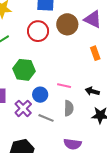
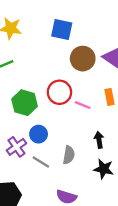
red circle: (38, 31) -> (59, 92), moved
pink line: (64, 86) -> (83, 105), moved
black arrow: (92, 91) -> (99, 140), turned 56

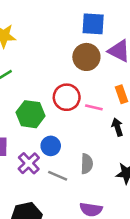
blue square: (62, 29) -> (93, 24), moved
black arrow: (99, 140) -> (117, 127), moved

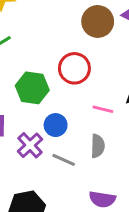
pink line: (94, 107) -> (103, 109), moved

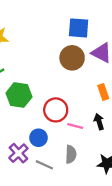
red circle: (74, 68) -> (56, 110), moved
green hexagon: (32, 88) -> (19, 95), moved

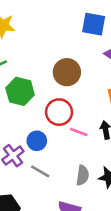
brown circle: (72, 58) -> (67, 72), moved
gray semicircle: (71, 154) -> (83, 175), moved

